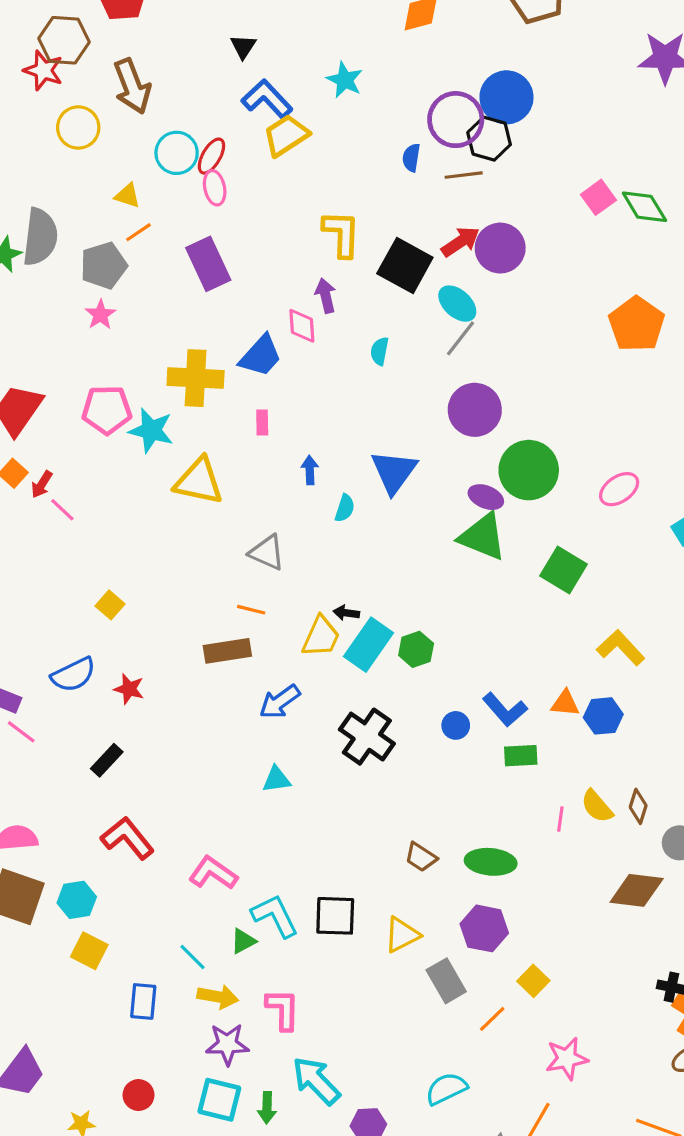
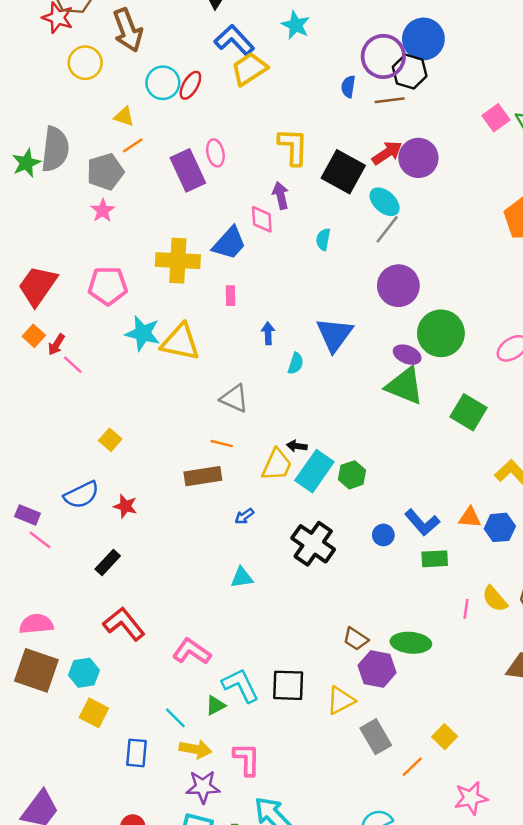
pink ellipse: (215, 188) -> (215, 153), moved
cyan star: (151, 430) -> (143, 333), moved
blue arrow: (280, 702) -> (244, 516), size x0.6
purple hexagon: (484, 928) -> (377, 669), moved

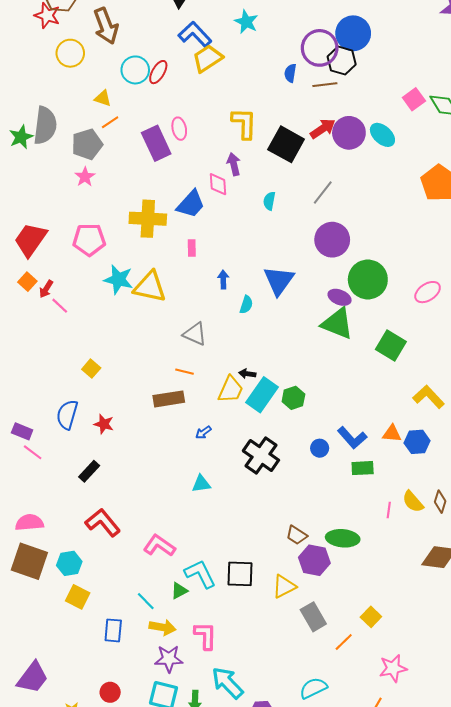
cyan ellipse: (385, 202) -> (382, 135), moved
blue semicircle: (81, 495) -> (67, 415), turned 132

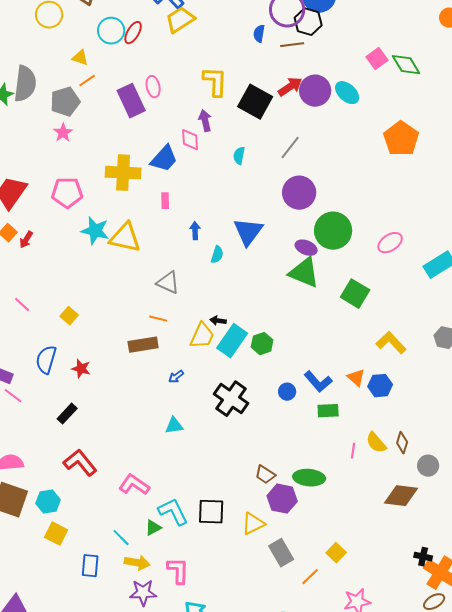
pink line: (60, 306) -> (22, 305), moved
orange triangle: (392, 433) -> (356, 378), turned 36

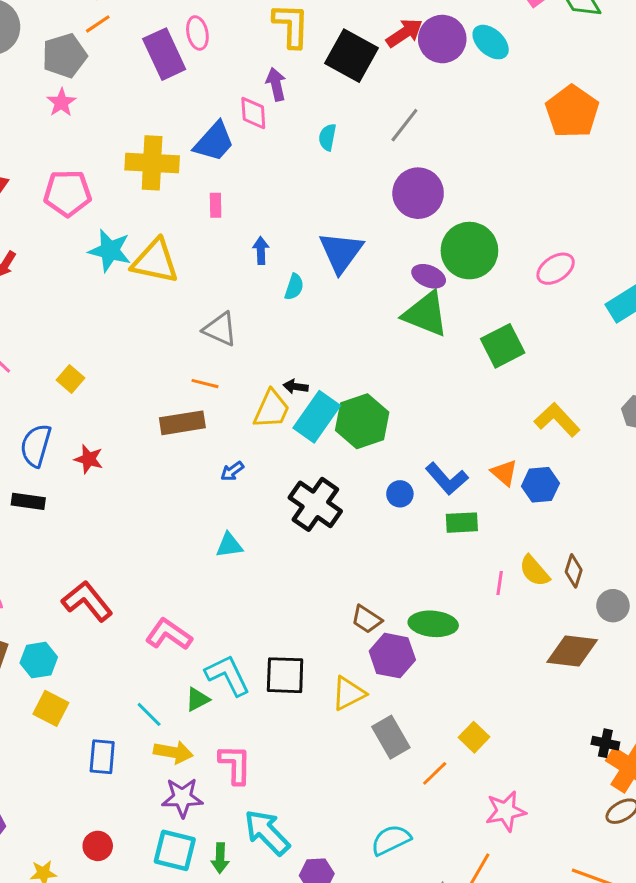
green square: (355, 294) -> (503, 346), turned 32
green hexagon: (262, 344) -> (362, 421), size x1.6
black rectangle: (67, 414) -> (28, 501), moved, turned 55

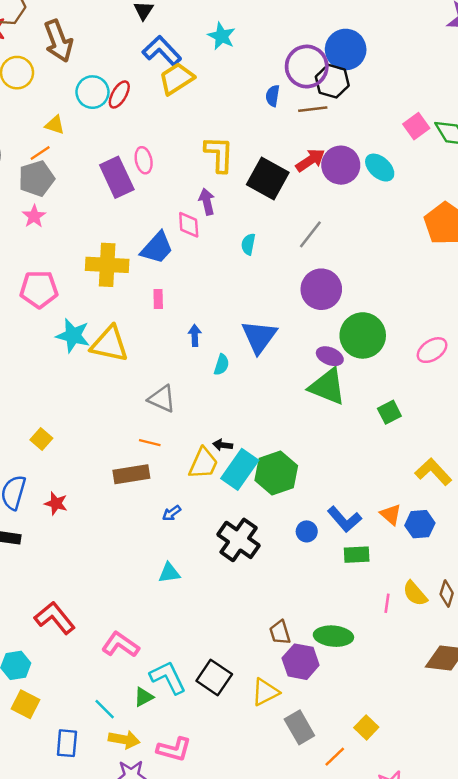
orange line: (98, 24) -> (40, 153), moved
green square: (503, 346) -> (389, 412), size x0.7
brown trapezoid: (367, 619) -> (280, 632), turned 40
black square: (285, 675) -> (214, 677), turned 32
pink L-shape: (235, 764) -> (174, 749), turned 104

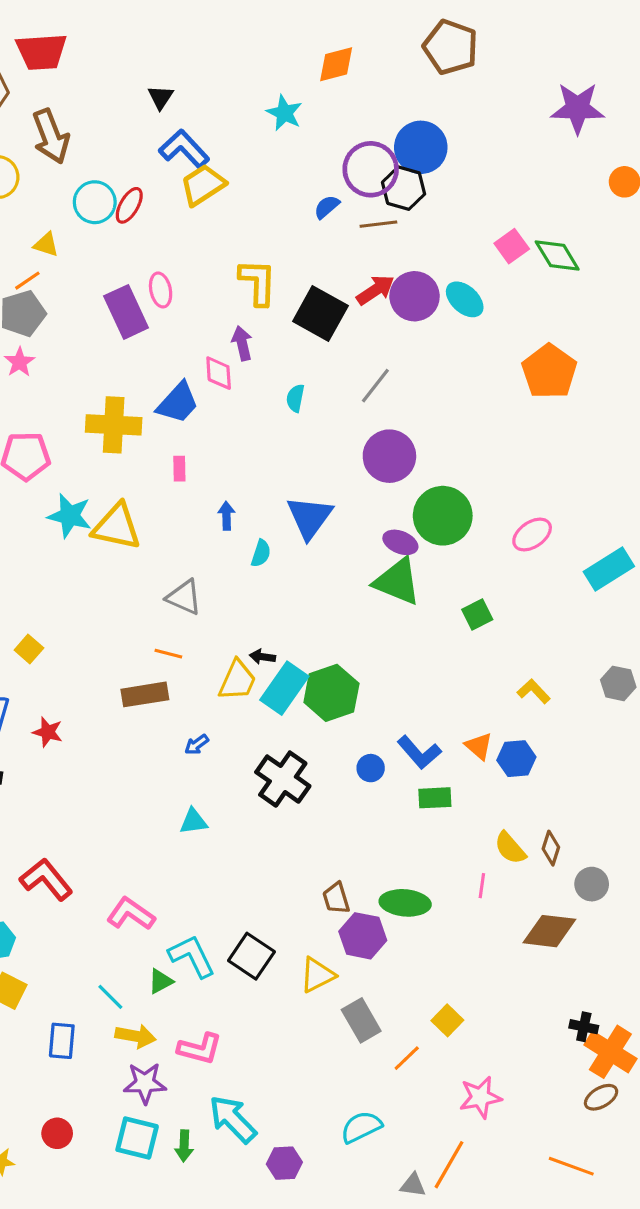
cyan star: (221, 36) -> (284, 113), moved
blue semicircle: (273, 96) -> (327, 207), turned 40
yellow L-shape: (433, 472) -> (534, 691), size x0.7
pink line: (387, 603) -> (482, 886), moved

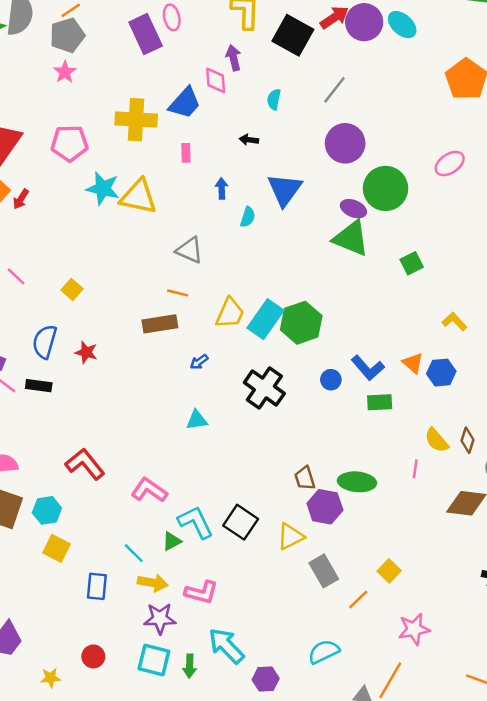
pink ellipse: (532, 535) -> (450, 164), moved
black arrow: (262, 657) -> (249, 140), moved

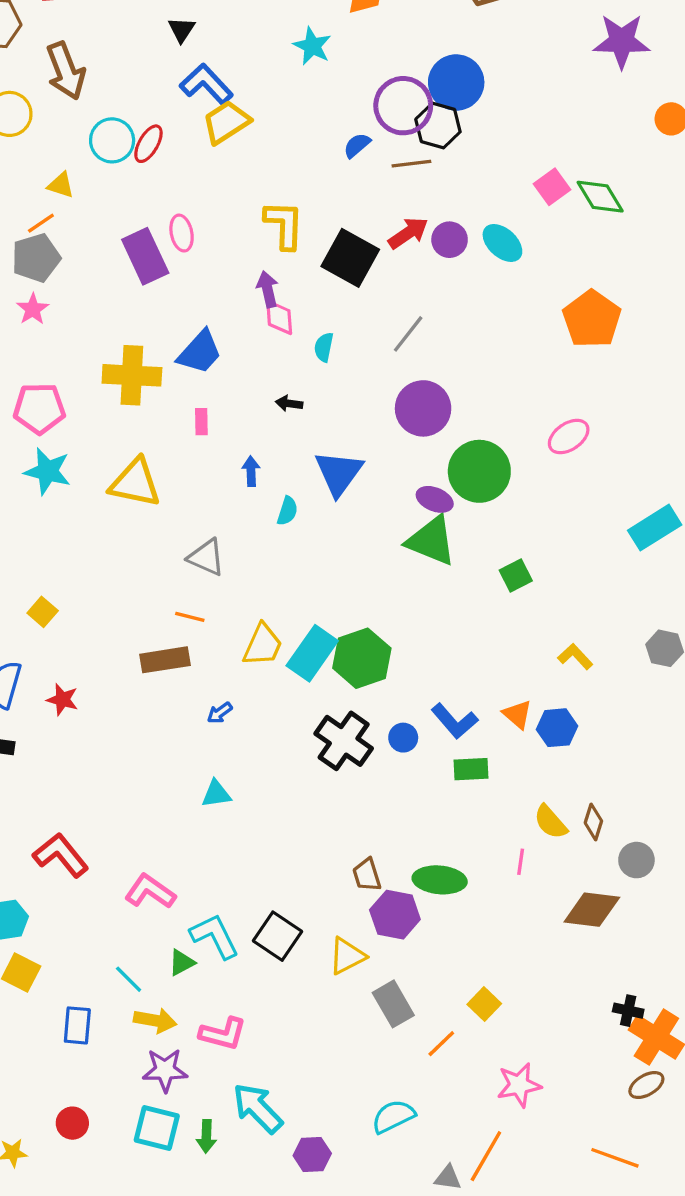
purple circle: (364, 22) -> (450, 240), size x0.7
pink diamond: (216, 80) -> (279, 317), moved
cyan star: (103, 188) -> (48, 471), moved
black cross: (264, 388) -> (344, 741), moved

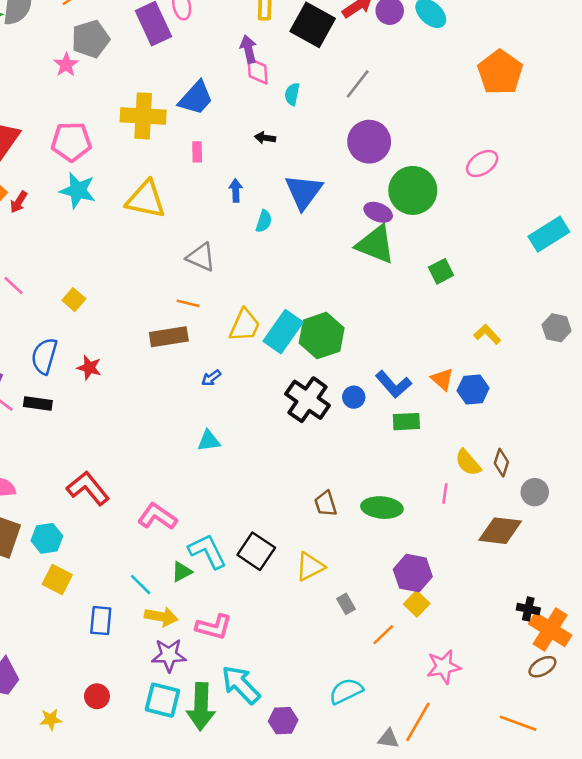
gray pentagon: (36, 258) -> (91, 39), moved
purple hexagon: (395, 915) -> (413, 573), moved
gray rectangle: (393, 1004) -> (346, 604), size x0.6
green arrow: (206, 1136) -> (201, 707), size x1.8

